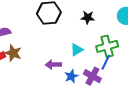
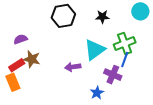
cyan triangle: (77, 50) -> (95, 50), size x1.6
blue star: (71, 76) -> (97, 93), moved

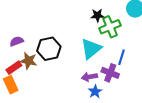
black hexagon: (63, 16) -> (49, 49), moved
green cross: (125, 44) -> (110, 27), moved
purple arrow: (73, 67) -> (89, 77), moved

